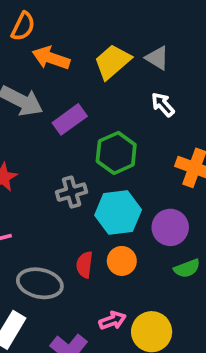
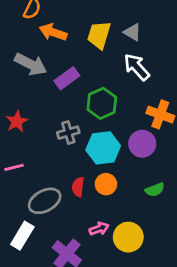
yellow trapezoid: (112, 62) -> (99, 35), turned -32
white arrow: (163, 105) -> (137, 67), size x1.5
purple circle: (170, 227) -> (142, 144), moved
gray ellipse: (40, 283) -> (45, 201), turned -40

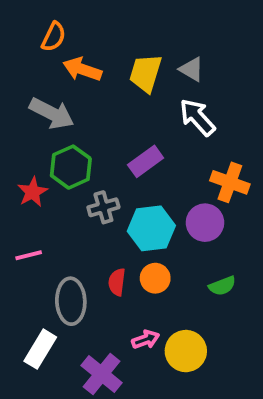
purple rectangle: (67, 78) -> (146, 161), moved
green hexagon: (102, 103) -> (71, 167), moved
gray ellipse: (45, 201) -> (71, 301), turned -64

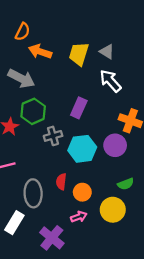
purple rectangle: (146, 161) -> (79, 108), turned -30
orange circle: (155, 278) -> (82, 192), moved
yellow circle: (186, 351) -> (113, 210), moved

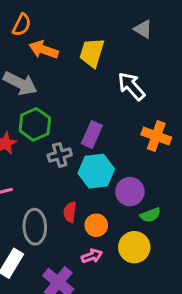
gray triangle: (107, 52) -> (143, 29), moved
purple rectangle: (79, 108) -> (92, 135), moved
purple circle: (115, 145) -> (130, 192), moved

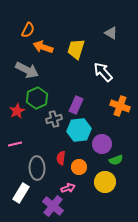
pink arrow: (92, 256) -> (68, 188), moved

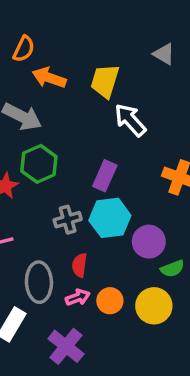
white arrow: (103, 72) -> (130, 120), moved
gray cross: (54, 119) -> (68, 220), moved
orange circle: (79, 167) -> (110, 301), moved
pink arrow: (68, 188) -> (78, 297), moved

